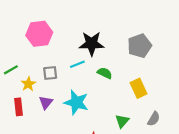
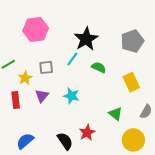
black star: (92, 44) -> (86, 39), turned -30
cyan line: (77, 64) -> (72, 59), turned -32
cyan star: (76, 102) -> (71, 96), size x0.7
green triangle: (122, 121) -> (116, 114), turned -32

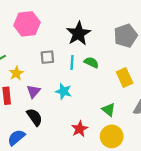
cyan line: (72, 59) -> (72, 62), moved, turned -32
gray square: (46, 67) -> (47, 57), moved
yellow circle: (133, 140) -> (112, 136), moved
black semicircle: (65, 141) -> (35, 117), moved

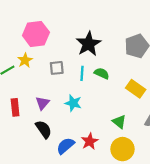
yellow star: (16, 73) -> (25, 60), moved
yellow rectangle: (125, 77) -> (136, 89), turned -30
blue semicircle: (16, 137) -> (66, 146), moved

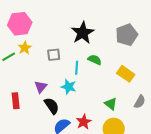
pink hexagon: (36, 34) -> (20, 24), moved
cyan line: (82, 73) -> (77, 68), moved
red rectangle: (15, 107) -> (16, 101), moved
black semicircle: (44, 129) -> (52, 106), moved

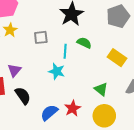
purple triangle: (41, 87) -> (14, 70), moved
black semicircle: (52, 106) -> (23, 96), moved

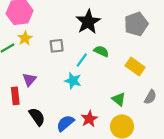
cyan line: (65, 51) -> (82, 60), turned 32
black semicircle: (23, 96) -> (37, 117), moved

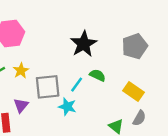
yellow star: (25, 38) -> (21, 71), moved
gray square: (57, 46) -> (48, 87), moved, size x1.6
gray semicircle: (150, 97) -> (139, 118), moved

